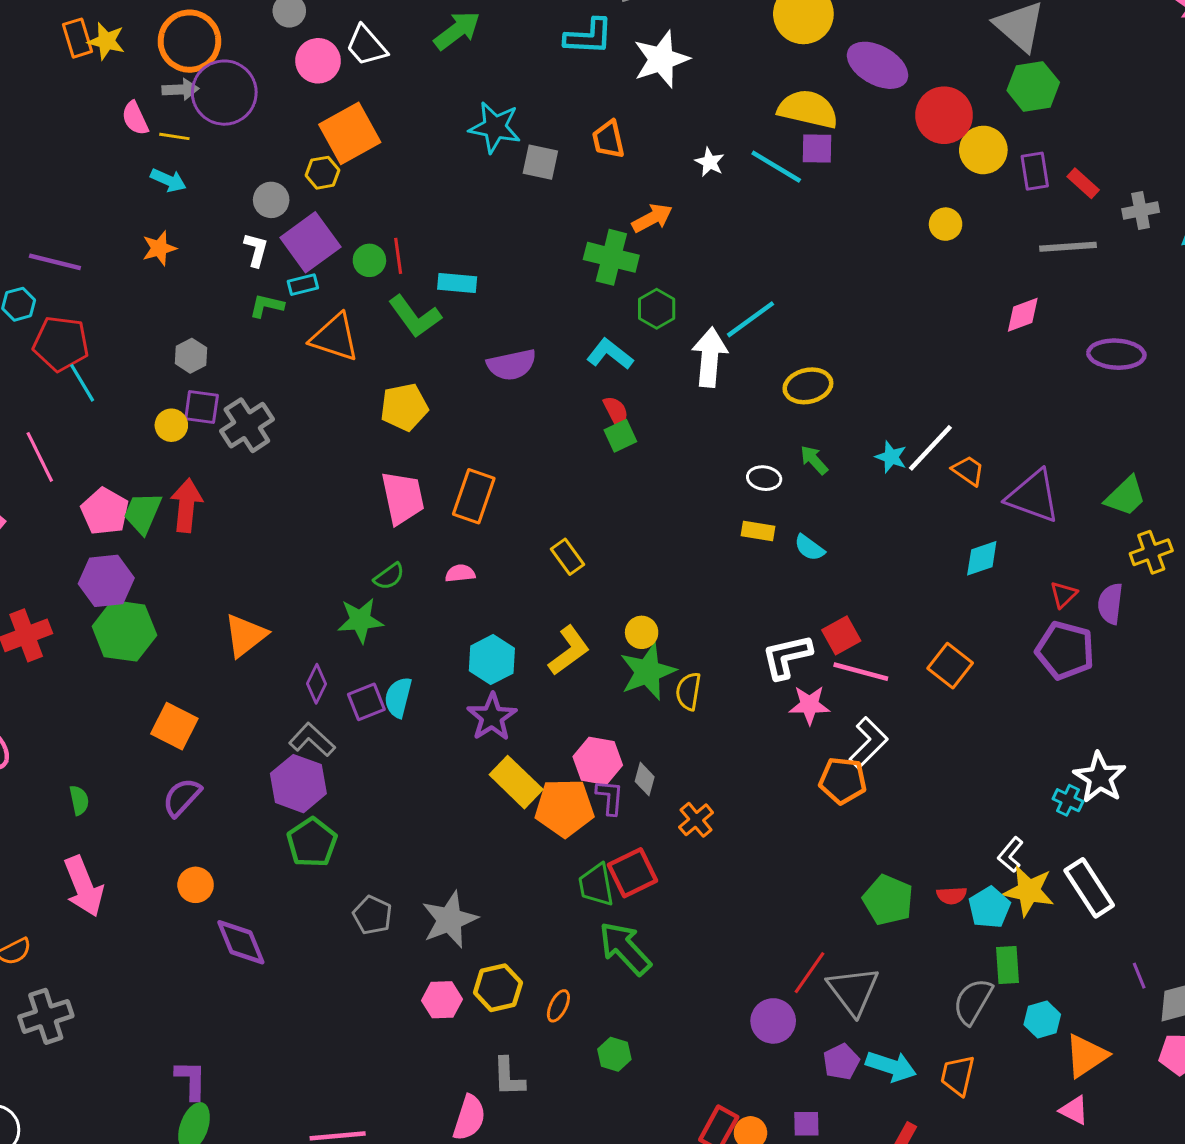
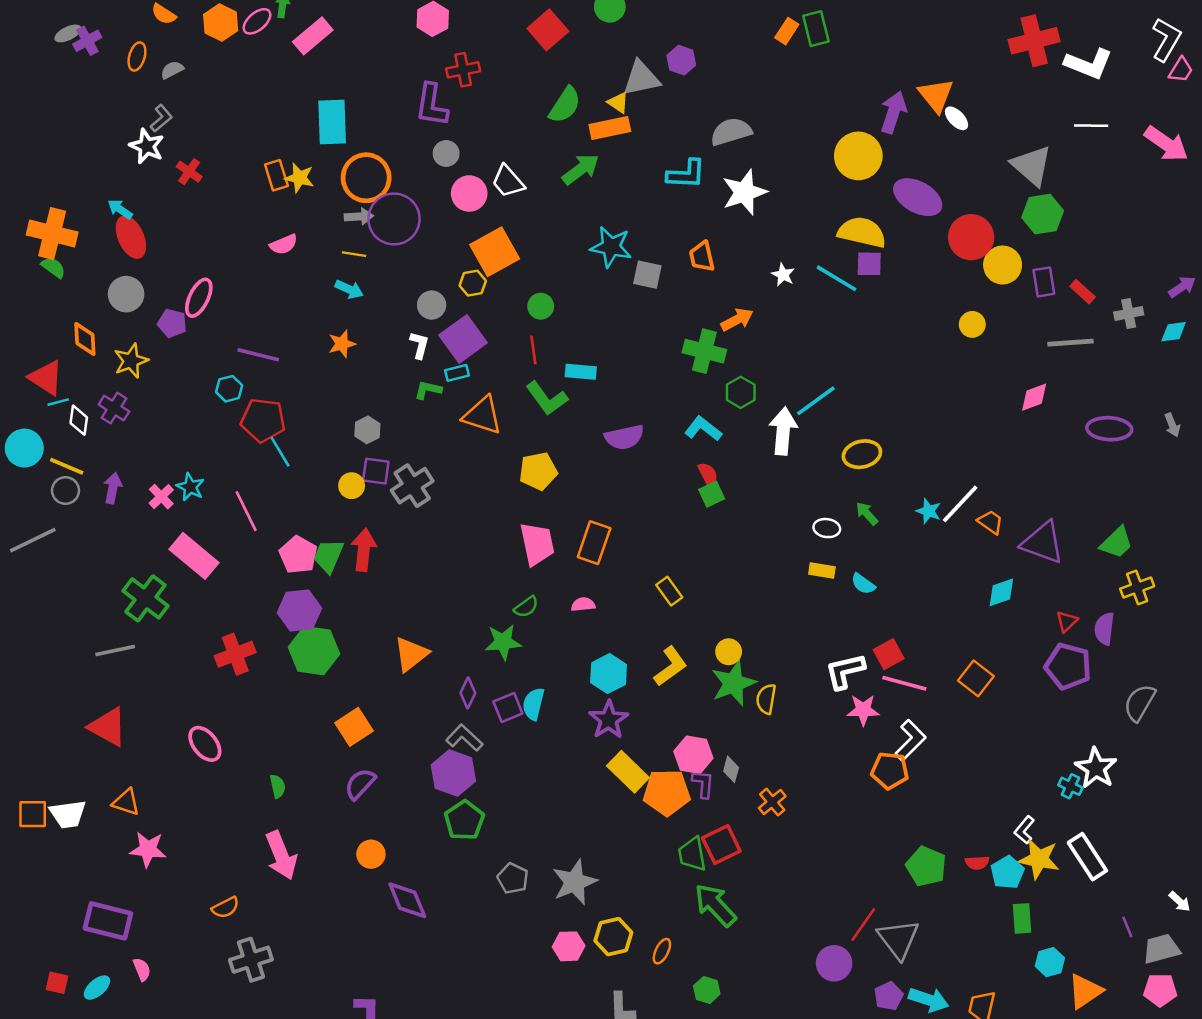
pink semicircle: (135, 118) -> (284, 244), moved, turned -88
green circle: (369, 260) -> (541, 306), moved
orange square: (174, 726) -> (354, 727), turned 30
gray semicircle: (973, 1001) -> (1140, 703), moved

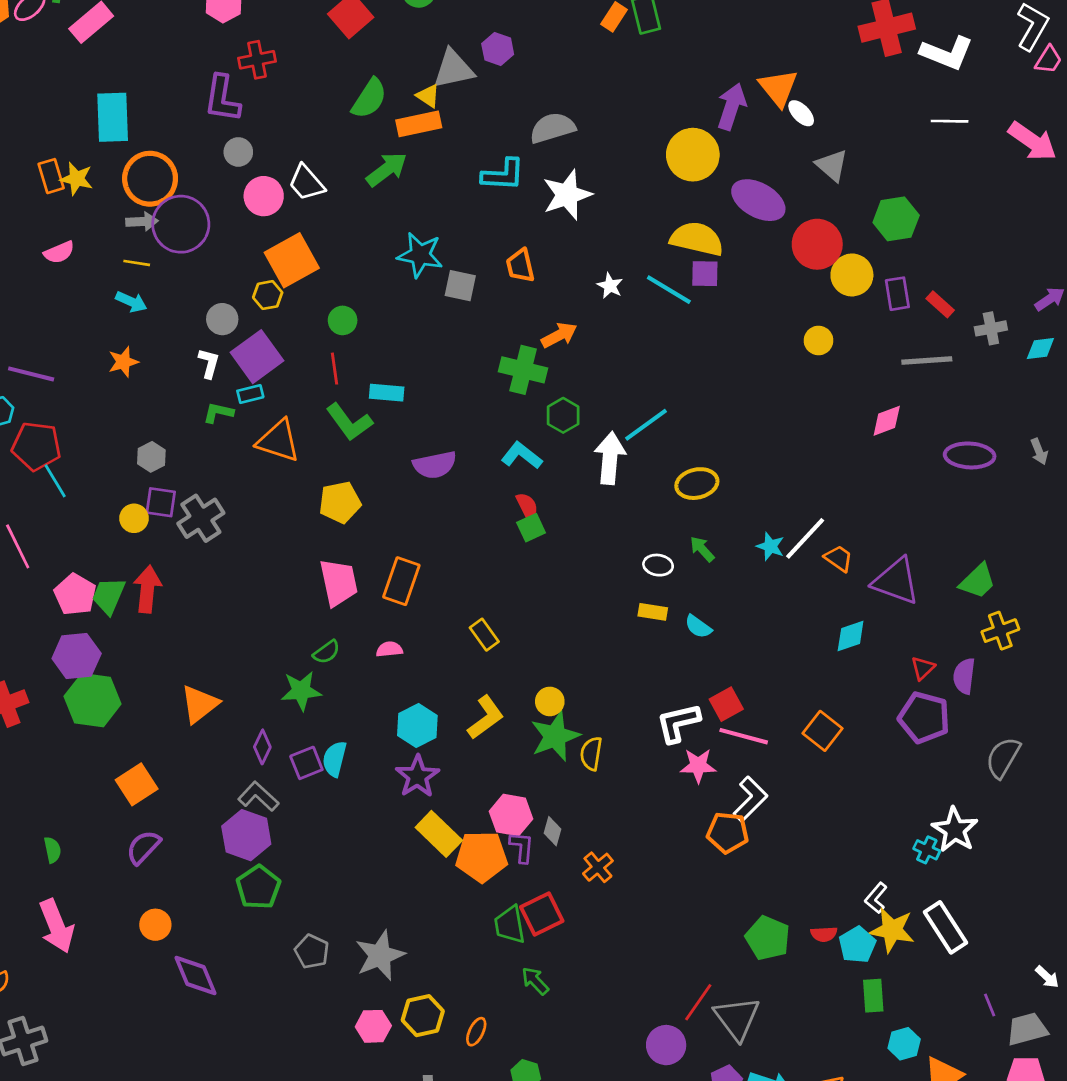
gray triangle: (1032, 166) -> (832, 165), moved, size x0.7
green arrow: (715, 905) -> (535, 981), size x0.6

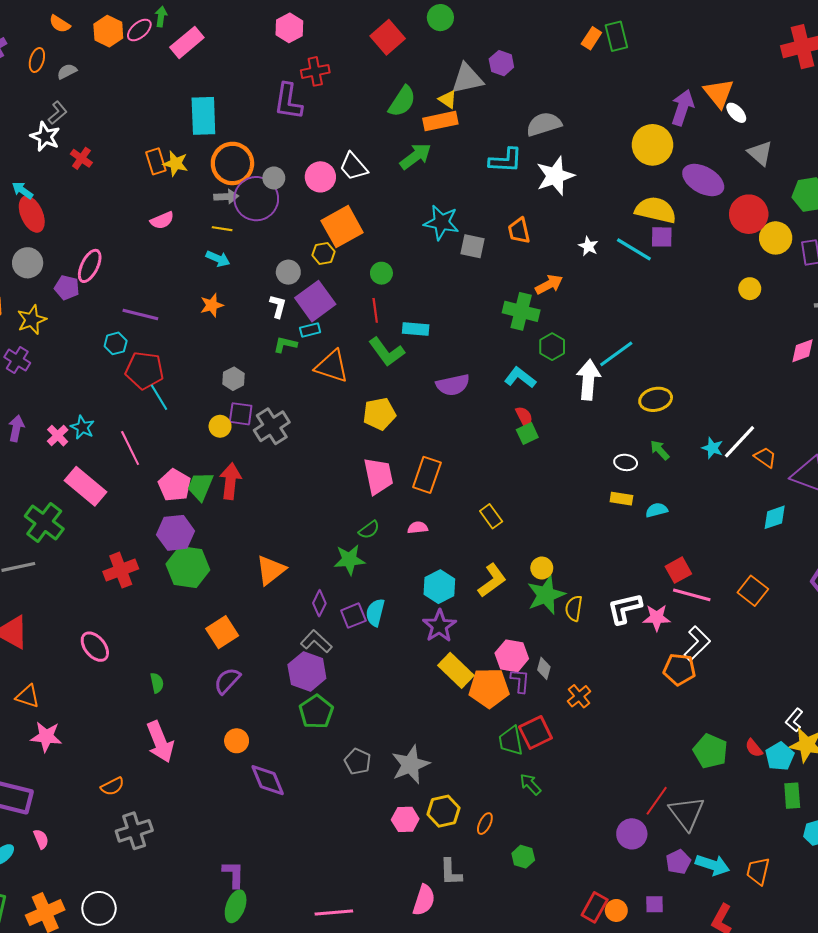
gray circle: (238, 152) -> (274, 178), moved
cyan semicircle: (698, 627) -> (657, 510), turned 130
white L-shape: (678, 723) -> (625, 608), moved
red semicircle: (824, 934) -> (754, 748), turned 54

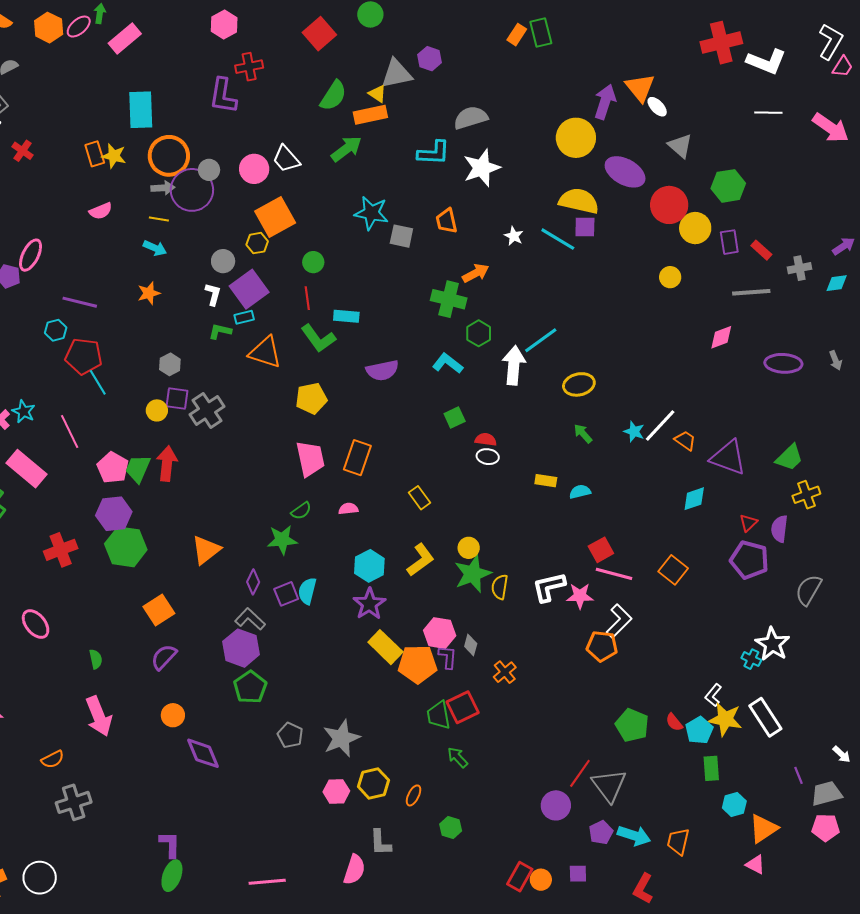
red semicircle: (524, 417) -> (486, 440), moved, turned -55
white ellipse: (626, 462) -> (488, 457), moved

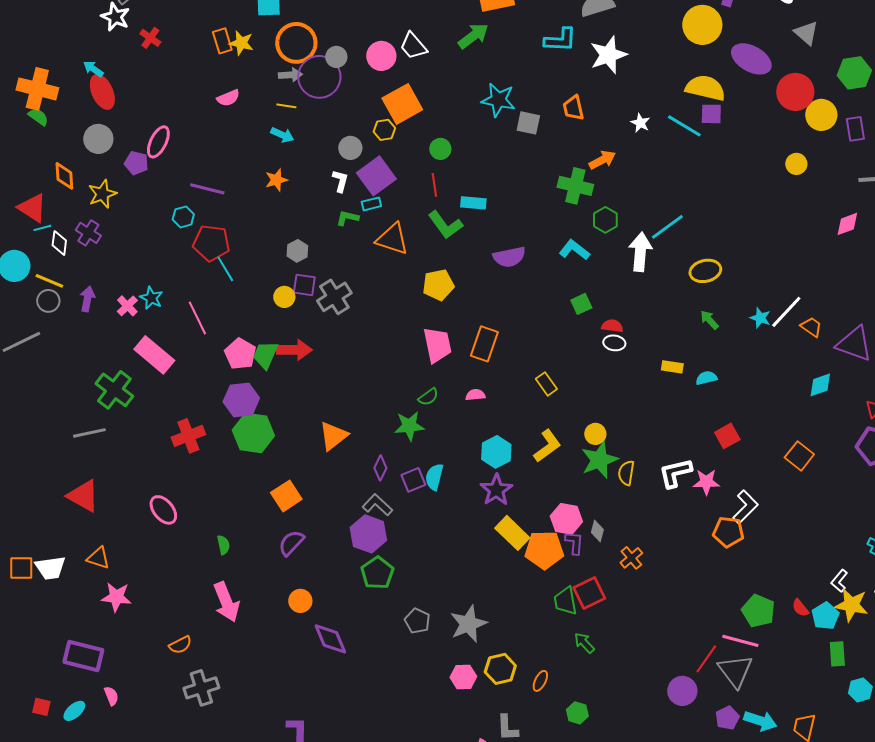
red arrow: (167, 464) -> (294, 350), turned 84
pink line: (614, 574) -> (740, 641), moved

